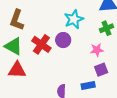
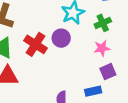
green cross: (106, 28) -> (103, 23), moved

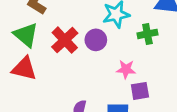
pink star: (102, 48) -> (126, 69), moved

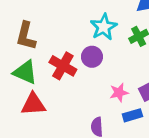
pink star: (126, 69) -> (119, 93), moved

